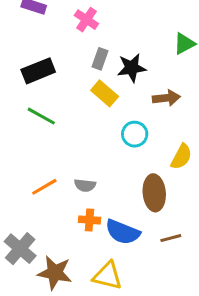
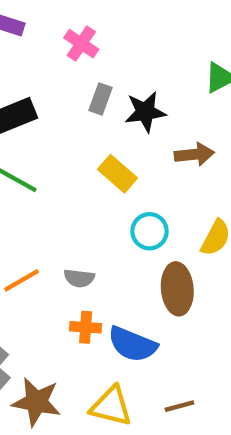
yellow rectangle: (105, 93) -> (118, 174), moved
cyan circle: (135, 134) -> (150, 231), moved
brown line: (171, 238) -> (179, 406), moved

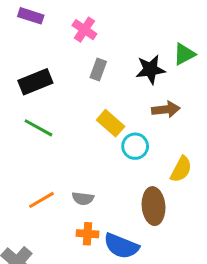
black star: (145, 112) -> (150, 69), moved
cyan circle: (150, 231) -> (135, 146), moved

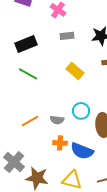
gray rectangle: (98, 69) -> (67, 36), turned 64
cyan circle: (135, 146) -> (81, 111), moved

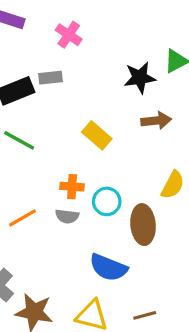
gray rectangle: (67, 36) -> (51, 78), moved
orange cross: (60, 143) -> (72, 187), moved

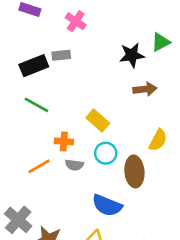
yellow rectangle: (97, 135) -> (98, 121), moved
orange cross: (72, 187) -> (64, 141), moved

